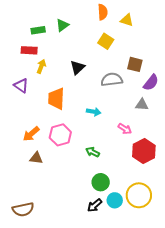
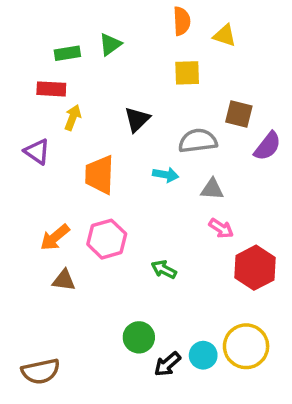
yellow square: (106, 41) -> (187, 73), turned -35
gray triangle: (142, 105) -> (212, 189), moved
cyan arrow: (94, 112) -> (166, 175), moved
green circle: (101, 182) -> (139, 337), moved

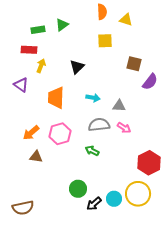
gray semicircle: (198, 141) -> (99, 125), moved
red hexagon: (255, 268) -> (149, 163), moved

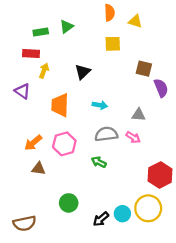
purple semicircle: (150, 82) -> (161, 88), turned -60
gray triangle: (119, 106) -> (139, 115), moved
green circle: (78, 189) -> (69, 203), moved

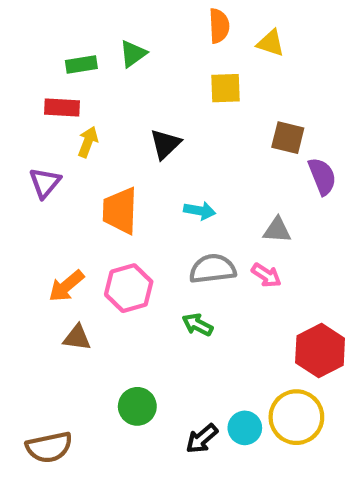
purple triangle: (22, 91) -> (45, 183), turned 35

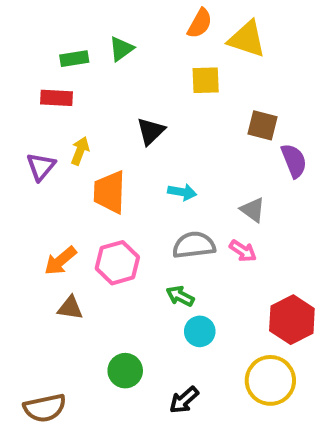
orange semicircle: (219, 26) -> (200, 23), turned 32
yellow triangle: (271, 43) -> (247, 39), size x1.5
yellow arrow: (88, 142) -> (80, 151), moved
gray triangle: (277, 230) -> (253, 210), turned 32
cyan circle: (245, 428) -> (200, 331), moved

